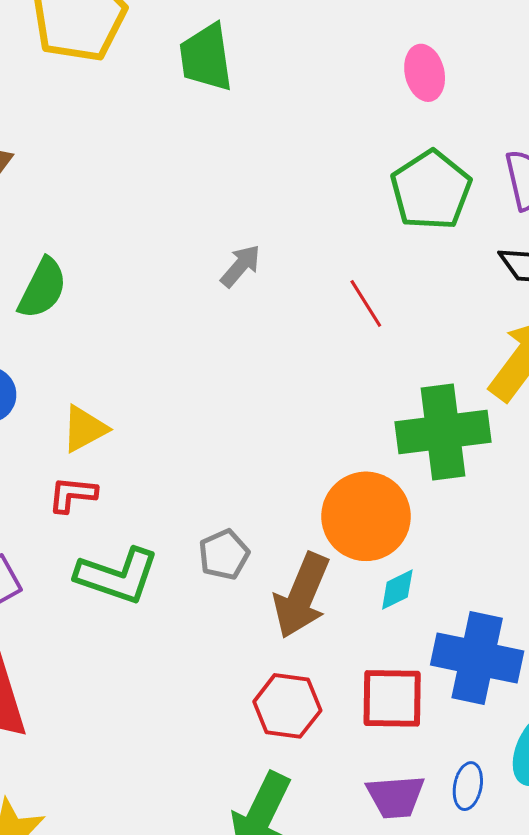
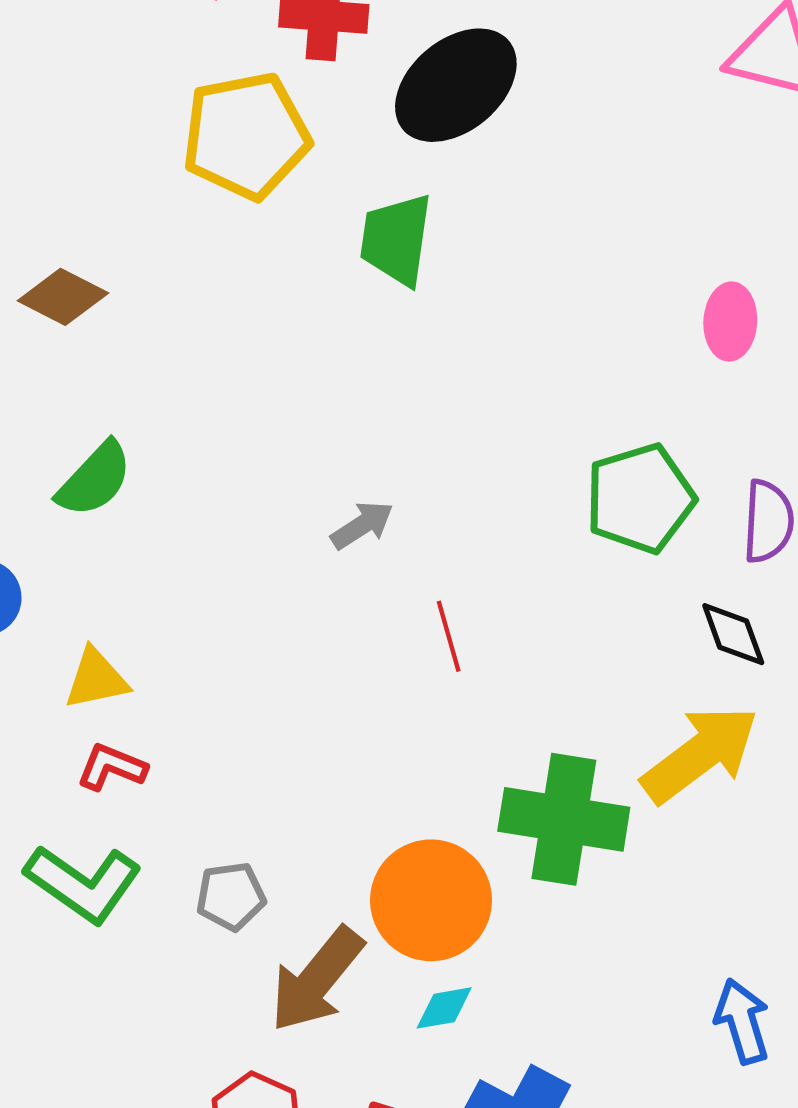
pink ellipse: (425, 73) -> (730, 322), moved
red line: (366, 303) -> (449, 636), moved
red L-shape: (72, 494) -> (112, 767), moved

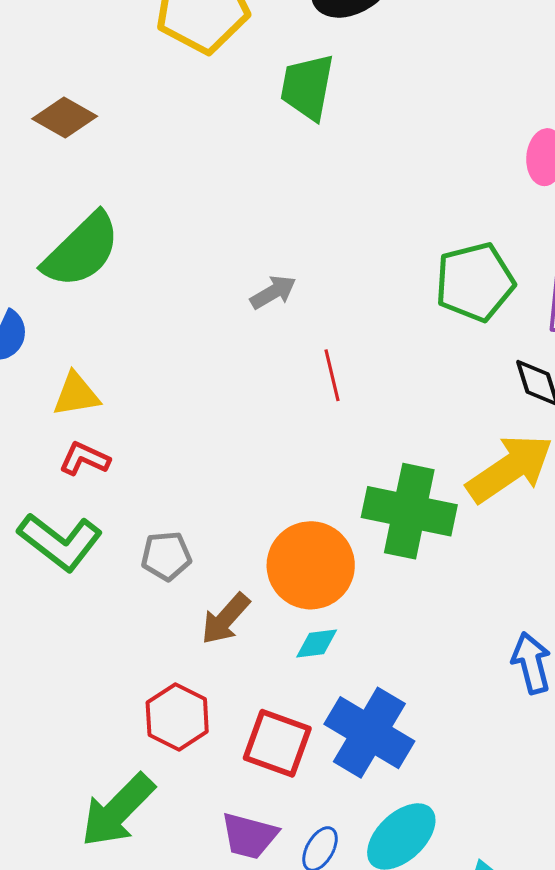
green semicircle: (95, 479) -> (82, 250), size x1.4
brown arrow: (317, 979) -> (225, 619), size x0.7

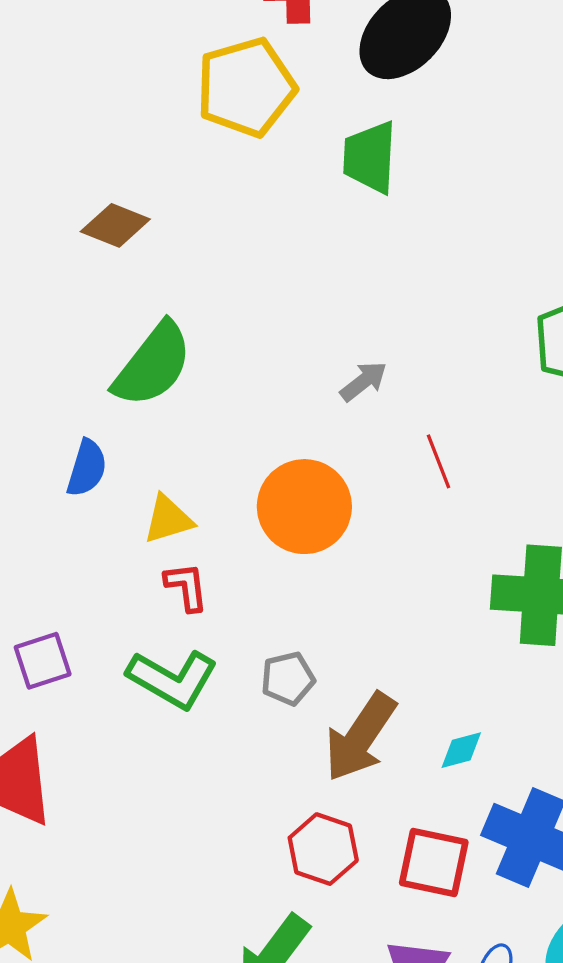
red L-shape: (84, 459) -> (186, 587), turned 66
orange circle: (311, 565) -> (304, 507), moved
brown arrow: (225, 619) -> (360, 737), size x1.5

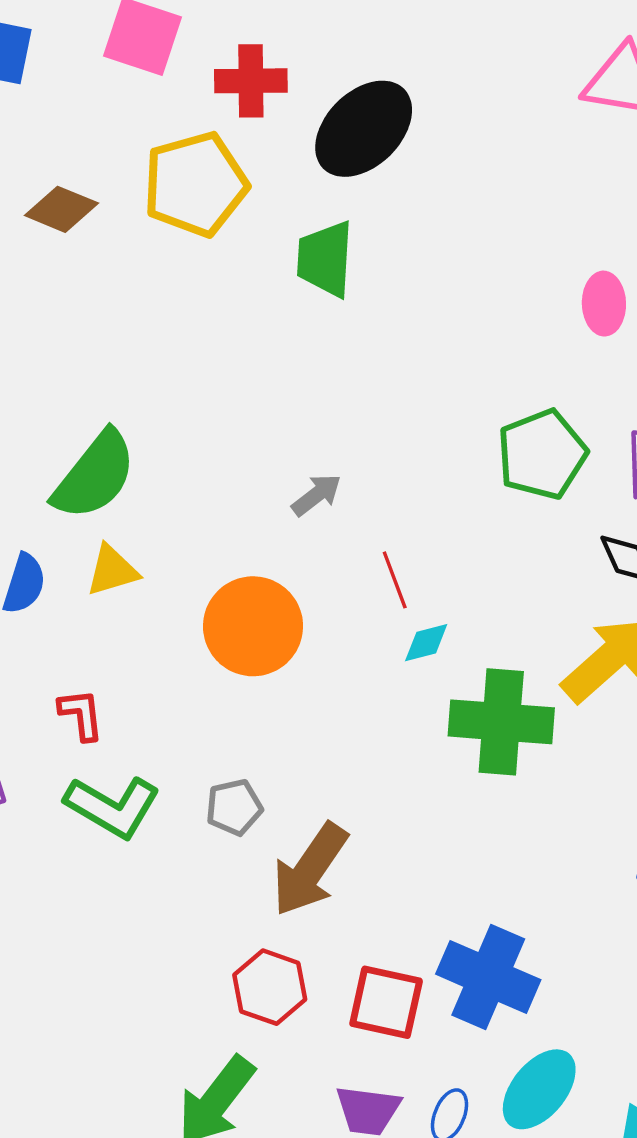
brown diamond: (115, 225) -> (61, 209), moved
yellow triangle: (168, 519) -> (112, 570), moved
red L-shape: (186, 587) -> (81, 715), moved
cyan diamond: (461, 750) -> (426, 643), moved

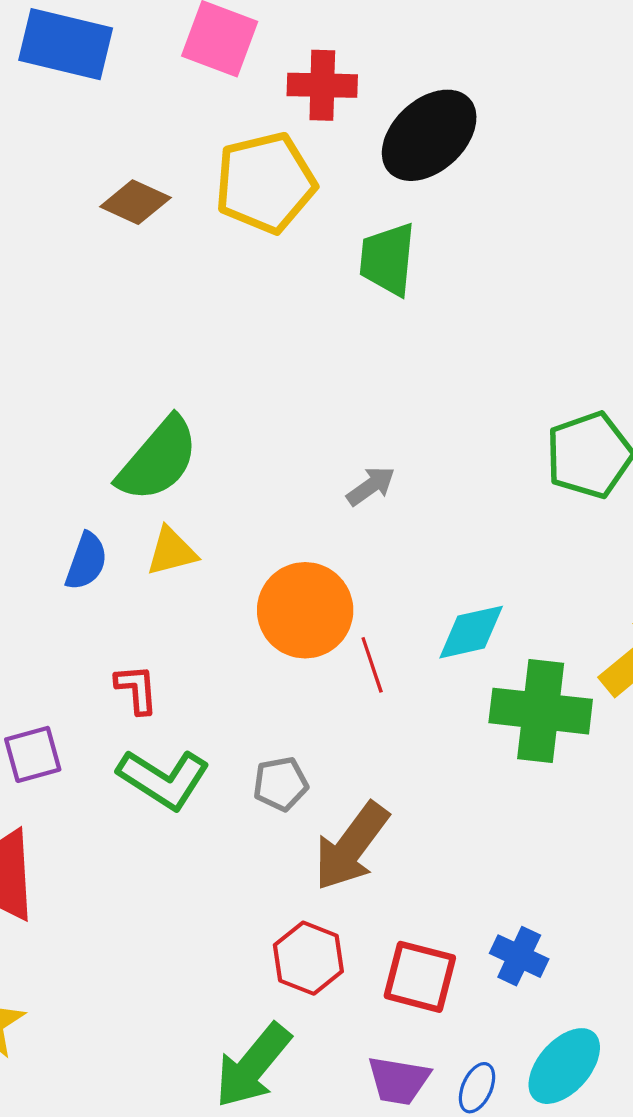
red line: (395, 580) -> (372, 665), moved
cyan diamond: (426, 643) -> (471, 632), size x1.5
blue cross: (488, 977) -> (519, 956), size x0.6

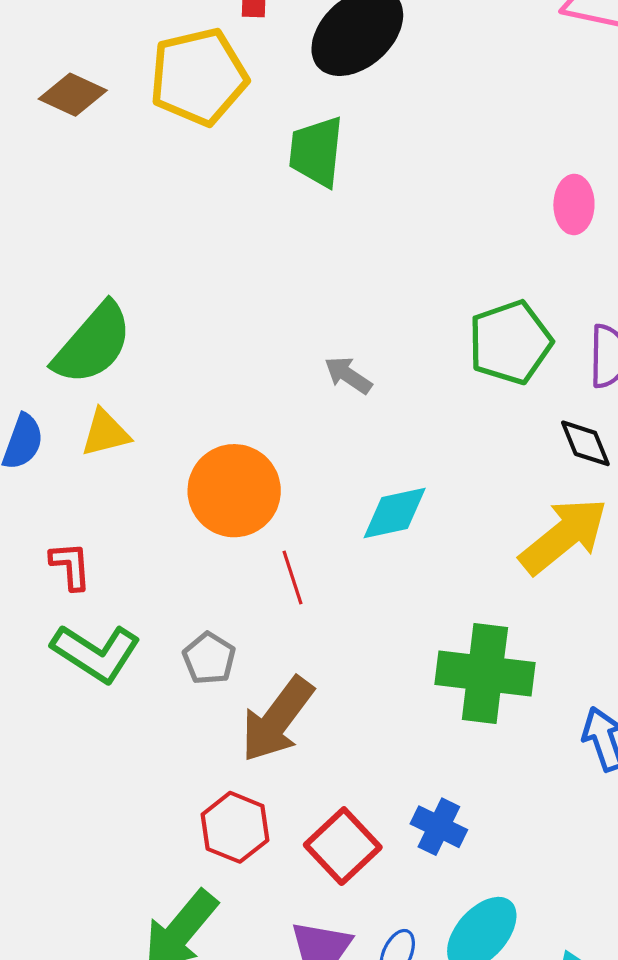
gray arrow: (371, 486) -> (348, 375), moved, turned -111
red line: (372, 665) -> (293, 577), moved
green cross: (541, 711) -> (485, 674), moved
gray pentagon: (280, 784) -> (209, 658), turned -30
red square: (420, 977) -> (343, 846), turned 32

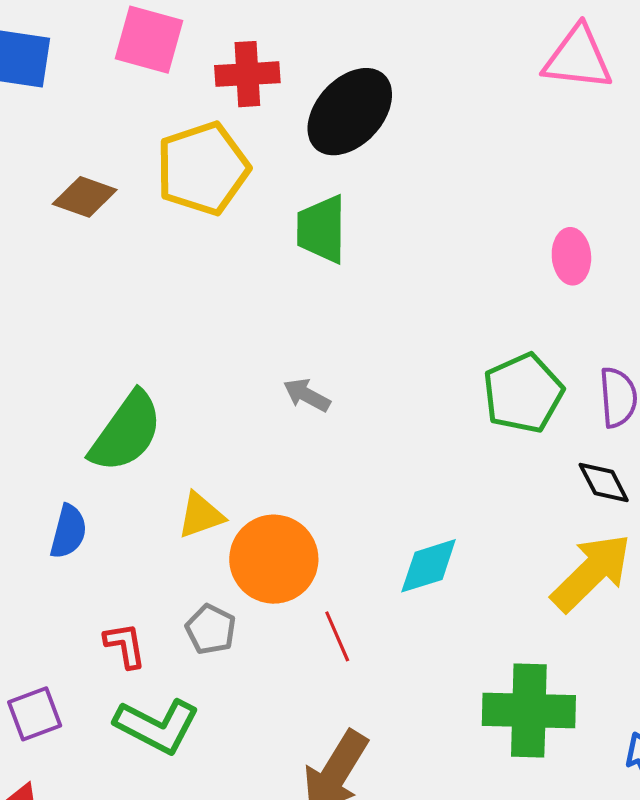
gray arrow: (348, 375) -> (307, 395), moved
yellow triangle: (105, 433) -> (201, 515), moved
gray pentagon: (209, 658) -> (211, 629), moved

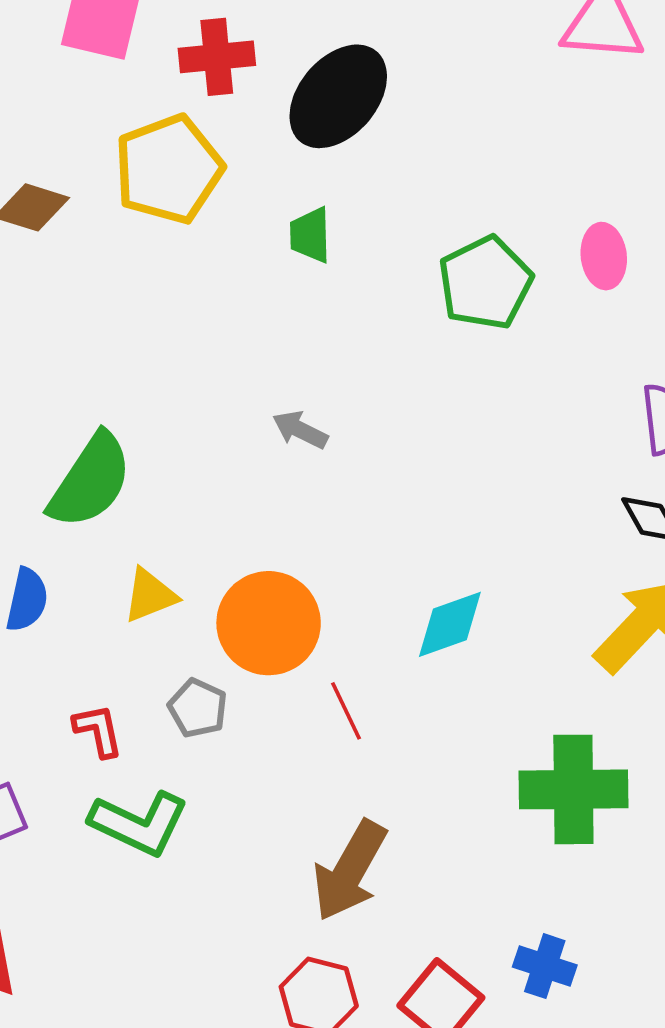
green trapezoid: (322, 229) -> (310, 235), size x0.7
green pentagon: (523, 393) -> (485, 283), moved
yellow triangle: (201, 515) -> (150, 595), moved

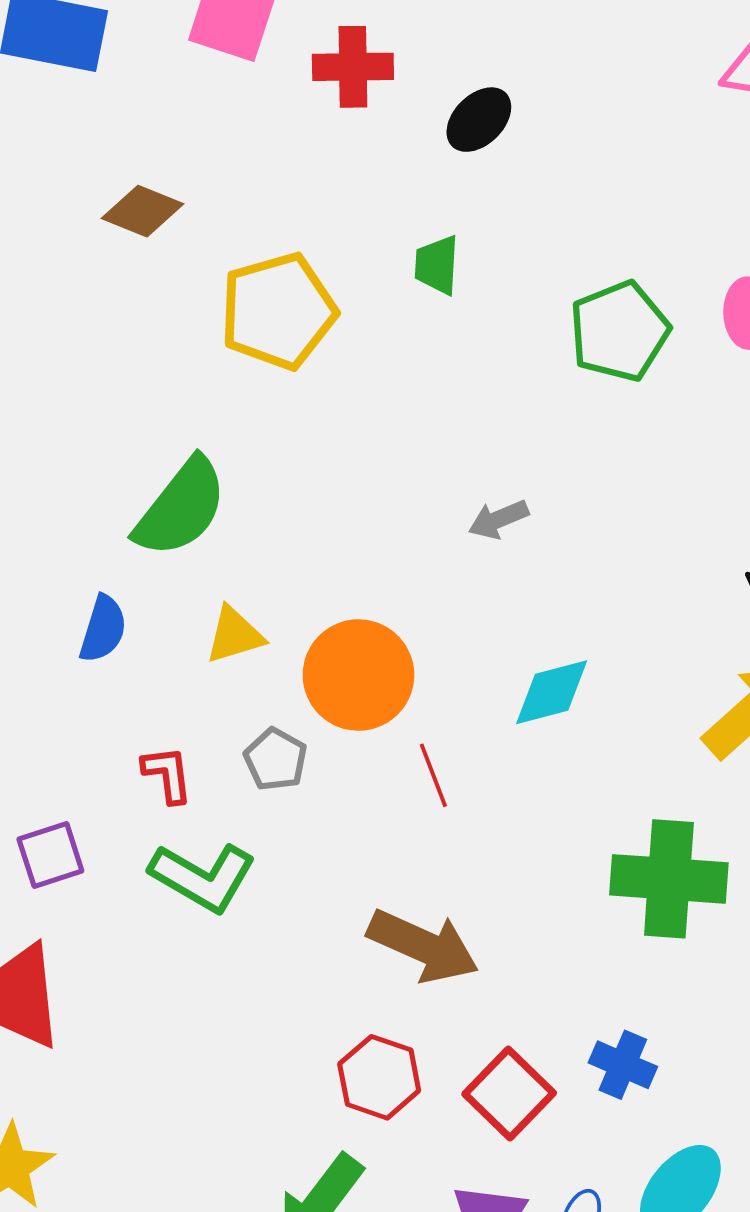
black ellipse: (338, 96) -> (479, 120), size x0.6
yellow pentagon: (169, 169) -> (278, 311), moved
gray arrow: (300, 430) -> (498, 519), moved, turned -54
brown arrow: (350, 871) -> (423, 946), turned -100

